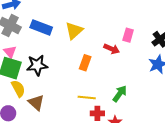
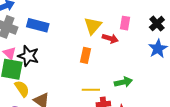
yellow triangle: (74, 31) -> (93, 26), moved
black star: (37, 65) -> (28, 56), moved, turned 30
green arrow: (120, 94) -> (123, 82), turned 48

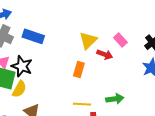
pink rectangle: (125, 23) -> (120, 40), turned -56
yellow semicircle: (22, 89) -> (19, 89), moved, turned 60

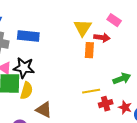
orange rectangle: (79, 70) -> (89, 50), moved

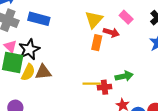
black star: (24, 68) -> (29, 49), turned 30
red cross: (106, 104) -> (105, 87), moved
brown triangle: (44, 110) -> (43, 72), moved, turned -42

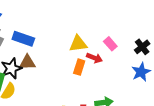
yellow triangle: (94, 20) -> (78, 44), turned 36
brown triangle: (43, 72) -> (27, 62), moved

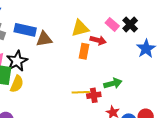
black cross: (142, 47) -> (130, 24), moved
brown triangle: (27, 62) -> (44, 39), moved

